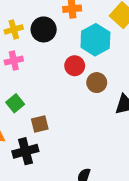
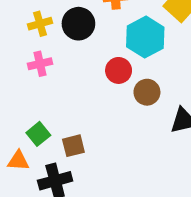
green square: (15, 103) -> (38, 134), moved

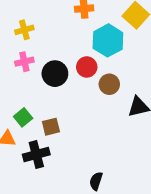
black circle: (78, 24) -> (55, 74), moved

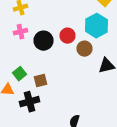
cyan hexagon: (108, 40) -> (96, 26), moved

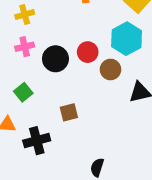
green square: (20, 74) -> (23, 92), moved
brown square: (40, 81) -> (69, 112), moved

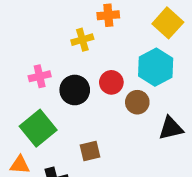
yellow cross: (25, 15) -> (82, 40), moved
green square: (23, 92) -> (38, 128), size x1.6

